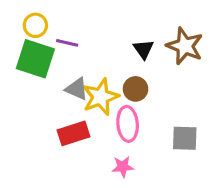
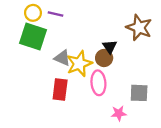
purple line: (67, 43) -> (56, 14), moved
black triangle: (143, 49) -> (110, 47), moved
red rectangle: (74, 133) -> (60, 90), turned -65
pink star: (123, 167) -> (119, 113), moved

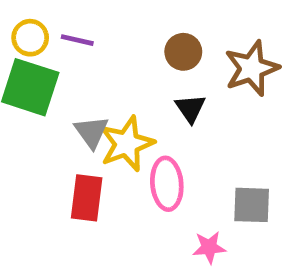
brown star: (139, 28) -> (252, 68), turned 30
gray triangle: (62, 58) -> (91, 132), turned 30
brown circle: (104, 58) -> (183, 52), moved

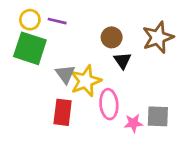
brown circle: (183, 52) -> (112, 37), moved
pink star: (209, 247) -> (133, 123), moved

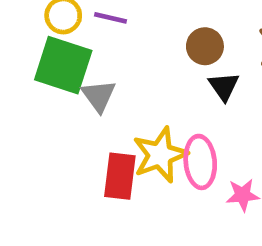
gray triangle: (65, 74) -> (99, 96), moved
yellow star: (86, 81) -> (160, 155), moved

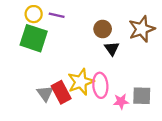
gray triangle: (99, 96) -> (45, 93), moved
red rectangle: (120, 176) -> (61, 92), turned -35

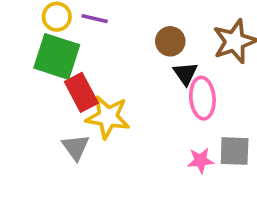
yellow star: (81, 82) -> (108, 117), moved, turned 30
pink ellipse: (100, 85) -> (202, 98), moved
red rectangle: (61, 92) -> (81, 92), moved

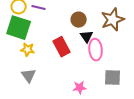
red rectangle: (81, 92) -> (62, 47), moved
yellow star: (108, 117) -> (28, 50), moved, size x0.6
pink star: (201, 160) -> (80, 88), moved

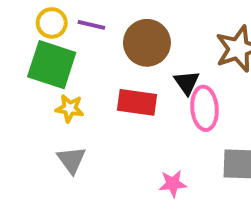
brown circle: (79, 20) -> (147, 43), moved, size x1.5
red rectangle: (62, 47) -> (137, 102), turned -54

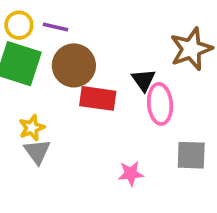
brown circle: (147, 43) -> (74, 65), moved
yellow star: (70, 108) -> (32, 128), moved, turned -30

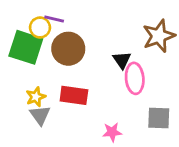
yellow circle: (19, 25) -> (40, 28), moved
red rectangle: (98, 98) -> (74, 95), moved

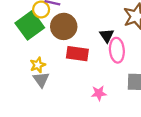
green square: (26, 47) -> (30, 25), turned 36
red rectangle: (74, 95) -> (77, 54), moved

